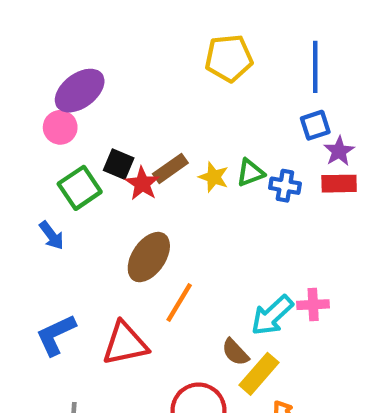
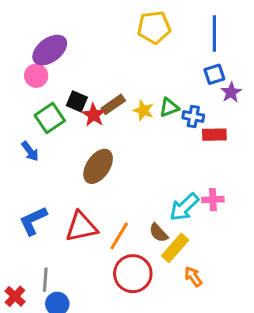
red rectangle: (339, 184) -> (214, 135), moved
orange line: (179, 302) -> (119, 236), moved

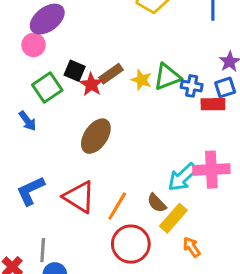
blue square: (214, 74) -> (225, 87), moved
green triangle: (169, 107) -> (167, 77), size x1.4
pink cross: (213, 200) -> (211, 170), size x1.6
red triangle: (81, 227) -> (79, 197), turned 44

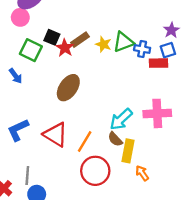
green square: (47, 87) -> (31, 50), turned -30
cyan arrow: (182, 177) -> (121, 119), moved
yellow rectangle: (173, 218) -> (128, 151), turned -30

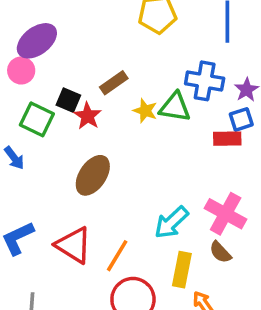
brown rectangle: (80, 40) -> (114, 83), moved
green triangle: (123, 42) -> (175, 107), turned 30
blue cross: (142, 49) -> (205, 81), moved, size x1.5
pink cross: (157, 113) -> (226, 214), turned 32
brown semicircle: (115, 139) -> (220, 252), moved

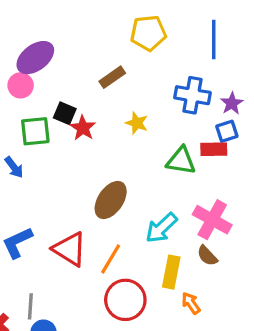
brown rectangle: (114, 83) -> (112, 77), moved
green triangle: (175, 107) -> (181, 161), moved
green square: (37, 119) -> (35, 131), turned -32
brown ellipse: (93, 175) -> (111, 200), moved

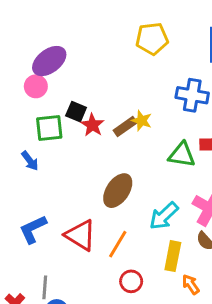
brown rectangle: (112, 77) -> (125, 127), moved
red circle: (125, 300) -> (131, 281), size x0.6

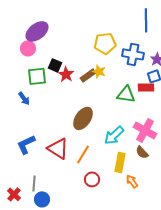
yellow pentagon: (152, 39) -> (105, 43), moved

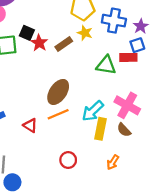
yellow star: (99, 71) -> (85, 33), moved
red triangle: (58, 148) -> (30, 125), size x0.6
orange line: (83, 154) -> (58, 114), moved, turned 36
yellow rectangle: (120, 162) -> (101, 129), moved
orange arrow: (132, 181) -> (113, 162), turned -112

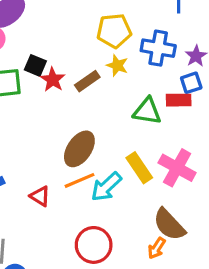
cyan arrow: (93, 111) -> (106, 187), moved
yellow rectangle: (101, 129) -> (139, 168), moved, turned -45
brown semicircle: (124, 130) -> (169, 224), moved, size x1.6
red circle: (68, 160) -> (94, 245), size x1.5

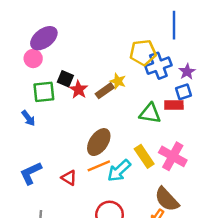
yellow pentagon: (114, 31) -> (143, 53), moved
blue cross: (158, 48) -> (158, 66), turned -30
yellow star: (117, 65) -> (118, 81), moved

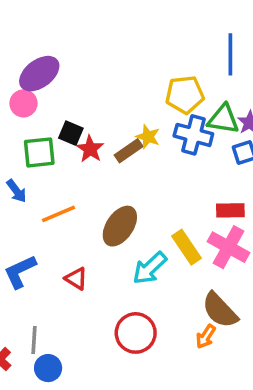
blue cross: (158, 66) -> (193, 135), moved, turned 35
red rectangle: (174, 105) -> (230, 210), moved
green triangle: (150, 113) -> (223, 119), moved
orange line: (99, 166) -> (59, 214), moved

